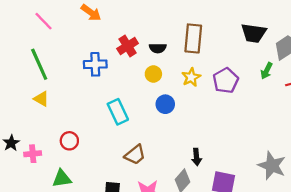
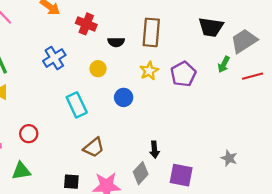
red cross: (128, 46) -> (86, 24), moved, turned -36
blue cross: (95, 64) -> (54, 58), turned -30
yellow circle: (153, 74) -> (98, 69), moved
gray star: (272, 166) -> (229, 158), size x0.6

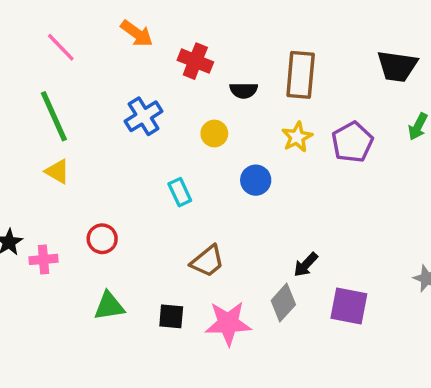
cyan rectangle: (77, 105) -> (180, 192), size x0.7
black arrow: (154, 150) -> (306, 265), turned 49
green triangle: (21, 171) -> (109, 306), moved

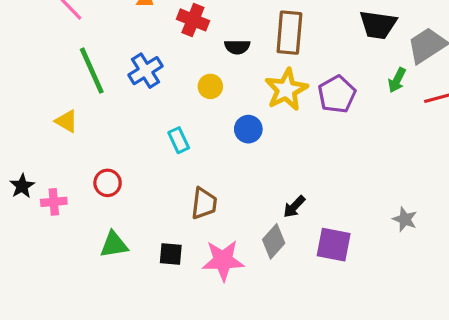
green line: (54, 116) -> (92, 71), moved
yellow star: (297, 137) -> (286, 90), size x1.5
brown trapezoid: (207, 261) -> (204, 203), turned -44

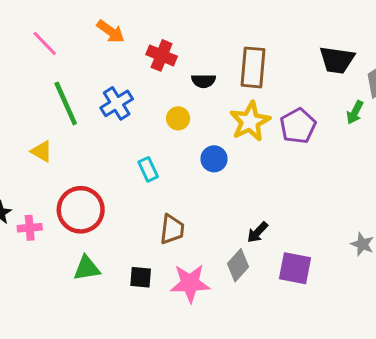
red circle: (108, 183) -> (81, 210), size x1.8

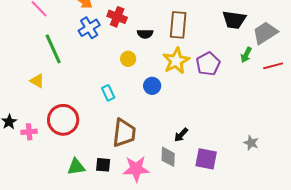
blue cross: (117, 103) -> (89, 28), moved
brown trapezoid: (172, 229) -> (124, 133), size x1.4
gray diamond: (238, 265) -> (168, 157), turned -40
green triangle: (87, 268) -> (76, 167), moved

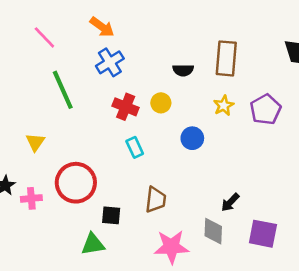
red cross: (117, 17) -> (126, 107), moved
yellow star: (176, 61) -> (224, 106), size x0.6
yellow triangle: (37, 81) -> (35, 142), moved, turned 35
brown trapezoid: (124, 133) -> (156, 200), size x0.7
black square: (103, 165) -> (111, 215), moved

